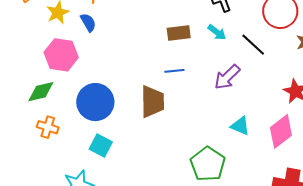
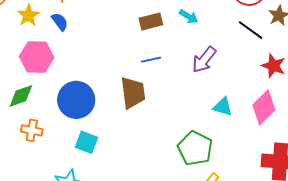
black line: (253, 45) -> (251, 30), moved

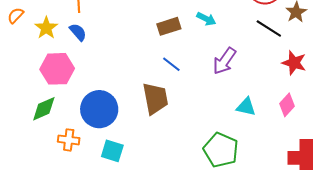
blue line: (151, 60) -> (171, 64), turned 54
pink diamond: (264, 107) -> (287, 105), size x0.7
orange cross: (32, 130) -> (69, 140), moved

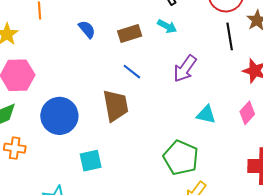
black line: (269, 28) -> (230, 36), turned 48
blue semicircle: (78, 32) -> (87, 29), moved
orange cross: (69, 140) -> (15, 148), moved
cyan square: (112, 151) -> (91, 161), moved, turned -30

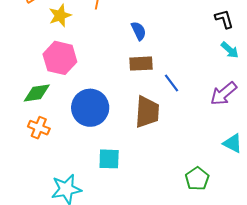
cyan arrow: (167, 26) -> (230, 50), moved
brown rectangle: (130, 34) -> (141, 64), moved
green pentagon: (181, 158) -> (197, 179), size x0.7

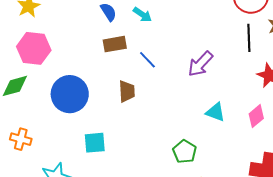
cyan arrow: (230, 50) -> (142, 15), moved
brown trapezoid: (147, 112) -> (127, 91), size x0.7
orange cross: (39, 128) -> (21, 139), moved

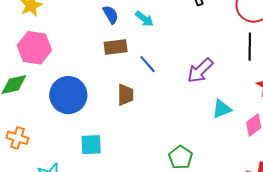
cyan triangle: (215, 112) -> (222, 109), moved, turned -45

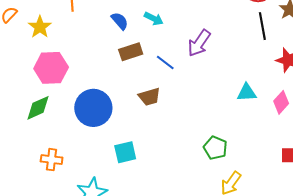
purple arrow: (200, 70) -> (199, 43), moved
brown trapezoid: (125, 95) -> (149, 97), turned 85
cyan triangle: (222, 109) -> (247, 93), turned 30

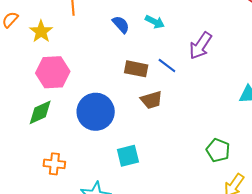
brown rectangle: (131, 52) -> (136, 69), moved, turned 30

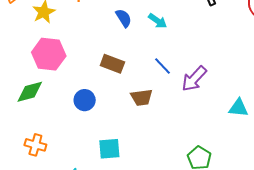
purple arrow: (201, 46) -> (194, 79), moved
brown rectangle: (136, 69) -> (112, 64), moved
blue circle: (96, 112) -> (85, 100), size x0.6

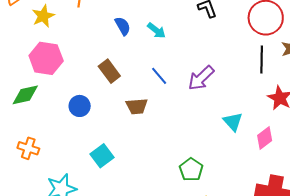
brown rectangle: (112, 64) -> (109, 71), turned 30
purple arrow: (194, 79) -> (201, 78), moved
cyan triangle: (238, 108) -> (233, 122), turned 40
cyan square: (109, 149) -> (102, 156), turned -35

